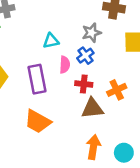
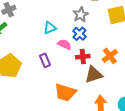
pink semicircle: (65, 65) -> (64, 44), turned -56
purple rectangle: (37, 79) -> (45, 60), size x0.6
orange trapezoid: (38, 121) -> (65, 93), moved

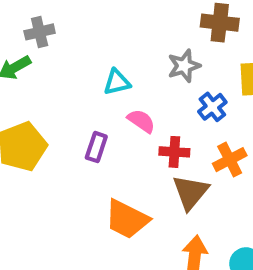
blue cross: (80, 34) -> (212, 107), moved
purple rectangle: (45, 60) -> (96, 147), turned 32
brown triangle: (94, 75) -> (190, 192), turned -42

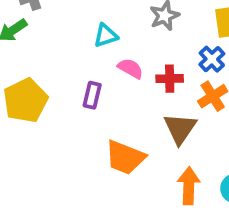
blue cross: (212, 107) -> (212, 59), moved
red cross: (174, 152) -> (170, 79), moved

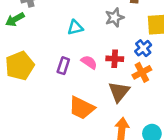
pink semicircle: (130, 68) -> (89, 62), moved

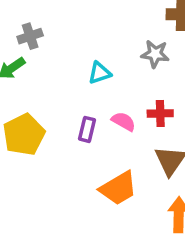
gray star: (115, 17) -> (155, 54), turned 30
orange trapezoid: (82, 108) -> (118, 188), turned -52

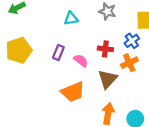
pink semicircle: (124, 121) -> (81, 61), moved

